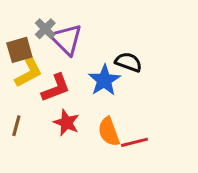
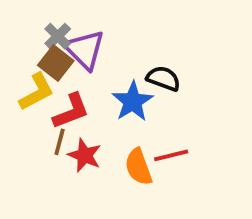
brown square: (19, 50) -> (56, 63), moved, turned -36
brown line: (16, 126) -> (60, 142), moved
red line: (135, 142) -> (171, 155), moved

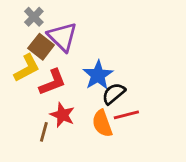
gray cross: (58, 36) -> (34, 17), moved
black semicircle: (163, 78) -> (114, 94), moved, turned -60
brown line: (60, 142) -> (44, 132), moved

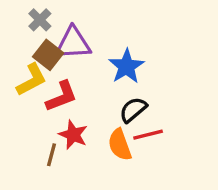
purple triangle: (62, 37) -> (73, 43), turned -48
blue star: (98, 75) -> (126, 66), moved

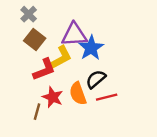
purple triangle: (73, 43) -> (74, 35), moved
yellow L-shape: (32, 80) -> (61, 58), moved
orange semicircle: (120, 145) -> (78, 94), moved

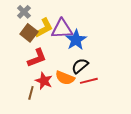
yellow L-shape: (61, 58) -> (44, 28), moved
orange semicircle: (78, 94) -> (65, 78), turned -48

